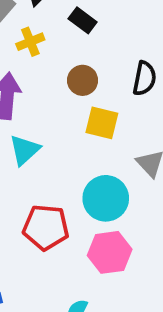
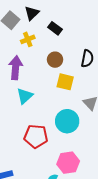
pink hexagon: (110, 252) -> (68, 163), moved

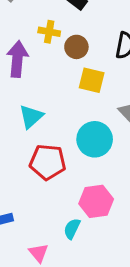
yellow cross: (28, 39) -> (49, 32), moved, turned 32
cyan triangle: (25, 96) -> (31, 117), moved

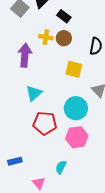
brown circle: (76, 47) -> (64, 38), moved
pink hexagon: (96, 201) -> (77, 137), moved

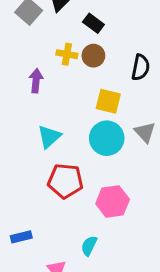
purple arrow: (25, 55) -> (36, 81), size x0.7
cyan circle: (76, 108) -> (107, 138), moved

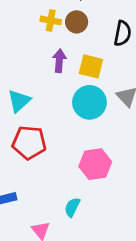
purple arrow: (36, 81) -> (59, 61), moved
cyan triangle: (49, 137) -> (19, 101), moved
red pentagon: (65, 181) -> (29, 143), moved

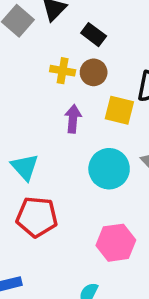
yellow square: (91, 66) -> (119, 110), moved
cyan triangle: (19, 101) -> (25, 167), turned -30

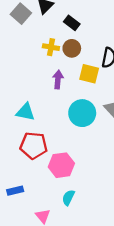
cyan triangle: (25, 167) -> (26, 112), turned -36
pink hexagon: (116, 243) -> (61, 165), moved

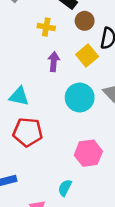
brown circle: (72, 48) -> (85, 21), moved
yellow square: (89, 74) -> (87, 55), turned 36
pink hexagon: (61, 165) -> (88, 153), moved

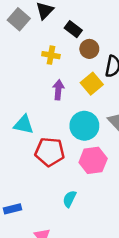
red pentagon: (28, 132) -> (50, 152), moved
pink hexagon: (88, 153) -> (93, 160), moved
cyan semicircle: (65, 188) -> (70, 199), moved

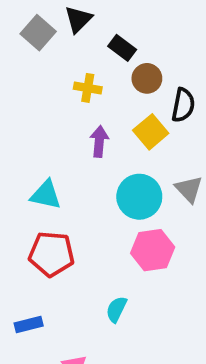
red pentagon: (50, 152) -> (52, 254), moved

